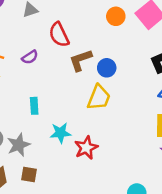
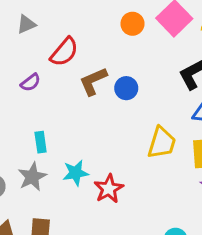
red semicircle: (59, 35) -> (64, 52), turned -110
yellow trapezoid: (99, 98) -> (162, 143), moved
gray star: (19, 145) -> (32, 177), moved

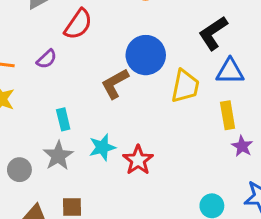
brown L-shape: (93, 81) -> (115, 84), moved
blue circle: (126, 88) -> (146, 55), size x1.6
yellow trapezoid: (162, 143) -> (185, 86), moved

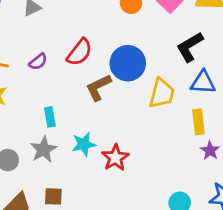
red semicircle: (78, 24) -> (80, 52), moved

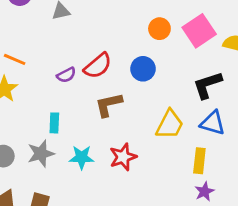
purple semicircle: (38, 62) -> (66, 75), moved
blue circle: (128, 63) -> (143, 69), moved, size x0.7
red star: (115, 158) -> (123, 157), moved

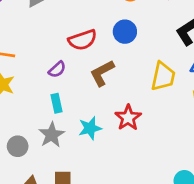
red semicircle: (98, 66) -> (83, 40), turned 36
purple semicircle: (66, 75) -> (57, 69), moved

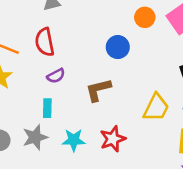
blue circle: (125, 32) -> (118, 47), moved
red semicircle: (83, 40) -> (45, 42), moved, turned 84

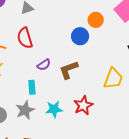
orange circle: (145, 17) -> (96, 20), moved
purple semicircle: (56, 76) -> (44, 65), moved

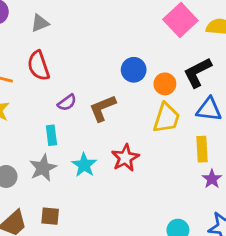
orange circle: (96, 20) -> (165, 84), moved
blue circle: (80, 36) -> (134, 70), moved
cyan star: (54, 109) -> (84, 165), turned -30

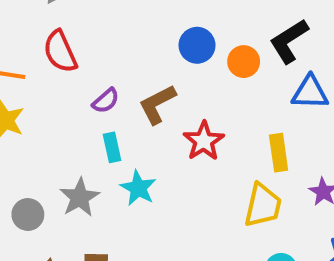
yellow trapezoid: (166, 118) -> (263, 205), moved
cyan rectangle: (51, 135) -> (112, 147), moved
yellow rectangle: (202, 149) -> (279, 153), moved
red star: (125, 158) -> (204, 141), moved

